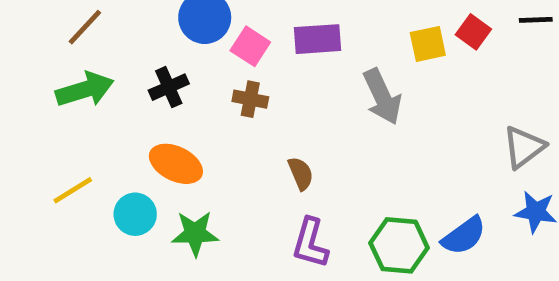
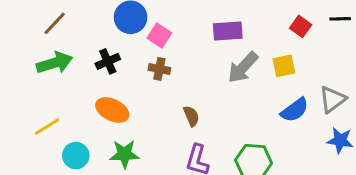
purple rectangle: (317, 39) -> (228, 31), moved
yellow square: (428, 44) -> (284, 66), moved
gray arrow: (382, 97) -> (243, 67), turned 68
cyan circle: (135, 214) -> (76, 156), moved
blue semicircle: (464, 236) -> (295, 110), moved

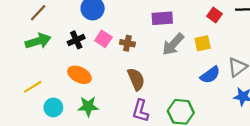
pink square: (159, 36) -> (103, 39), moved
brown cross: (159, 69) -> (127, 43), moved
brown semicircle: (191, 116) -> (136, 79), size x1.5

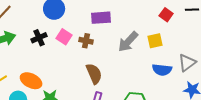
purple rectangle: (162, 18) -> (101, 18), moved
orange ellipse: (79, 75) -> (31, 81), moved
blue semicircle: (210, 75) -> (162, 70), turned 42

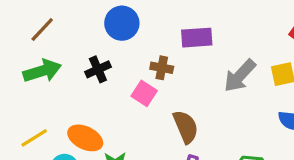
pink square: (64, 37) -> (144, 93), moved
brown cross: (86, 41) -> (162, 68), moved

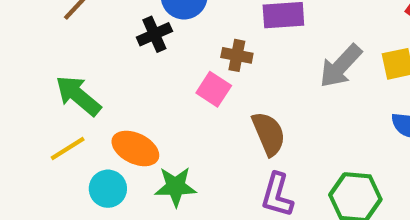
black cross: (98, 69) -> (154, 34), moved
green arrow: (42, 71) -> (78, 96), moved, turned -123

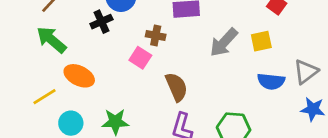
green arrow: (78, 96) -> (51, 40), moved
orange ellipse: (135, 148) -> (79, 76), moved

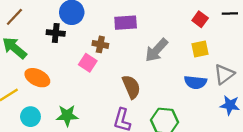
black cross: (101, 22) -> (56, 33), turned 30
yellow square: (261, 41) -> (200, 49), moved
brown semicircle: (176, 87) -> (131, 87), moved

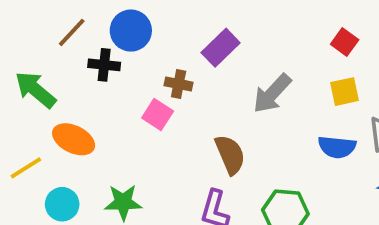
brown line: (14, 17) -> (72, 32), moved
purple rectangle: (126, 23) -> (221, 48), turned -40

